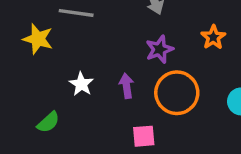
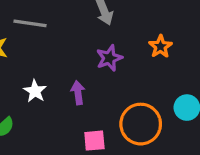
orange circle: (177, 93) -> (141, 124), moved

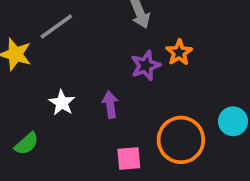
gray line: (30, 23) -> (56, 26), turned -44
orange star: (160, 46) -> (179, 52), moved

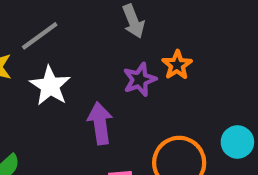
white star: (62, 103) -> (50, 86), moved, size x1.4
purple arrow: (110, 105) -> (100, 123), size x1.4

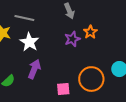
gray line: (40, 36) -> (24, 18), turned 48
purple arrow: (100, 123) -> (34, 69), moved, turned 30

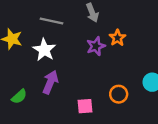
gray line: (24, 18) -> (52, 21), moved
orange circle: (91, 79) -> (119, 94), size x0.6

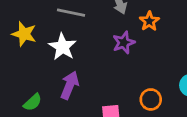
orange star: (117, 38) -> (149, 21), moved

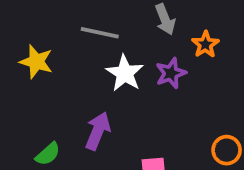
white star: (62, 47) -> (125, 73), moved
orange circle: (151, 99) -> (227, 150), moved

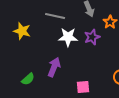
white star: (125, 73) -> (68, 37), turned -30

